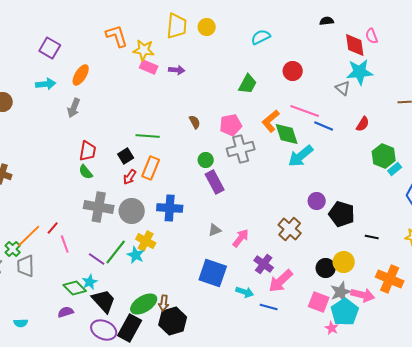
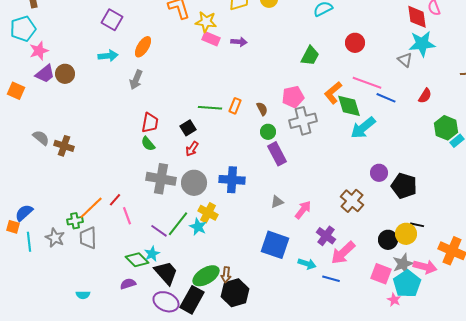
brown semicircle: (195, 122) -> (262, 109), moved
orange rectangle: (151, 168) -> (235, 106), moved, size x0.7
black line: (372, 237) -> (417, 225), moved
green cross: (13, 249) -> (75, 221), turned 35

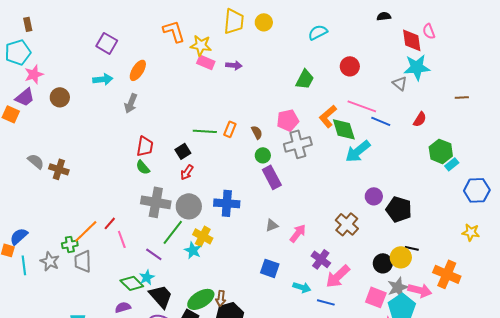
purple trapezoid: (45, 74) -> (25, 97), moved
green line: (178, 224) -> (173, 232), moved
blue square: (275, 245) -> (270, 268), size x0.7

